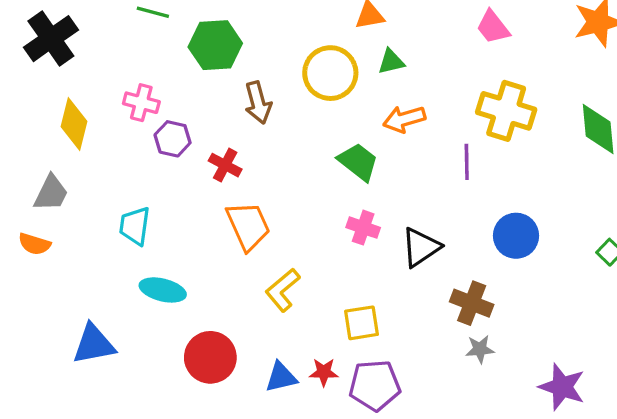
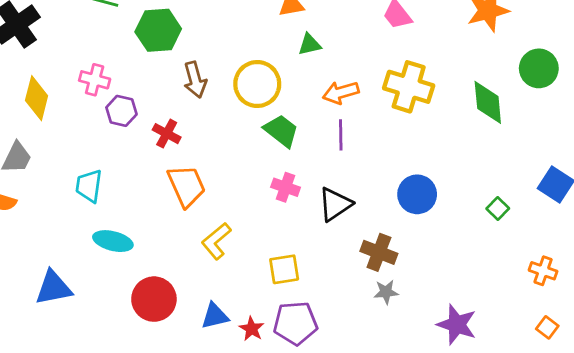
yellow circle: (330, 73) -> (257, 84), moved
orange arrow: (404, 119) -> (341, 92), moved
purple line: (467, 162) -> (341, 135), moved
red star: (324, 372) -> (252, 329), moved, turned 30

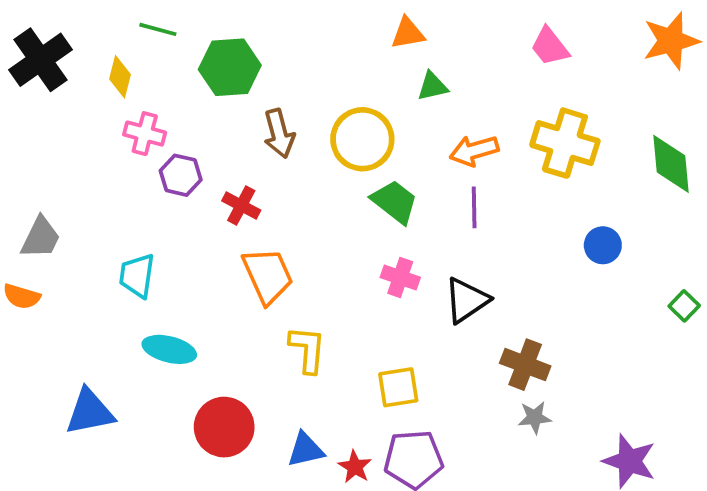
yellow diamond: (37, 98) -> (120, 77), moved, size x0.7
blue circle: (417, 194) -> (603, 245), moved, size x0.7
yellow L-shape: (216, 241) -> (307, 349), turned 135

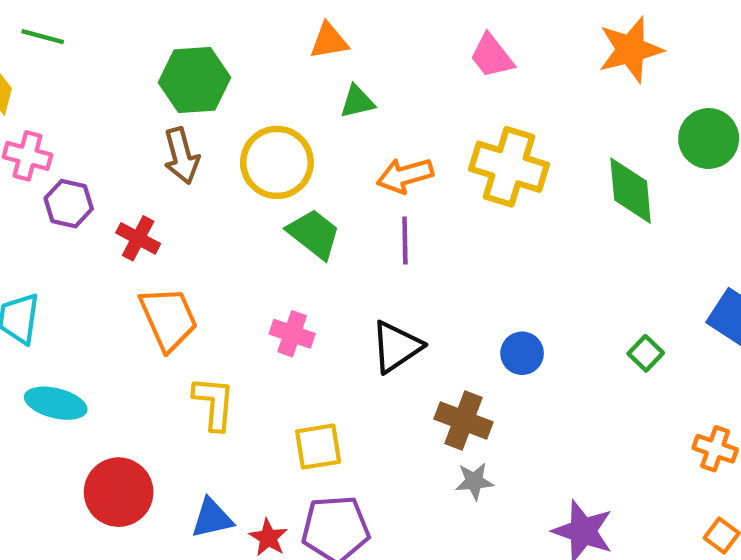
green hexagon: (230, 67) -> (195, 80), moved
blue circle: (603, 245) -> (522, 353), moved
pink cross: (400, 277) -> (292, 334), moved

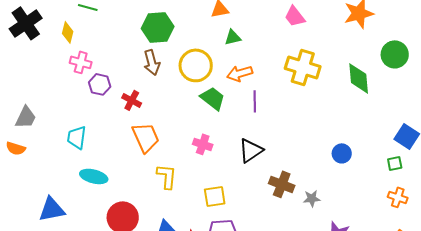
orange arrow: (405, 175) -> (240, 73), moved
blue circle: (522, 353) -> (342, 153), moved
green square: (646, 353) -> (395, 163), moved, turned 35
gray star: (474, 481) -> (312, 198), moved

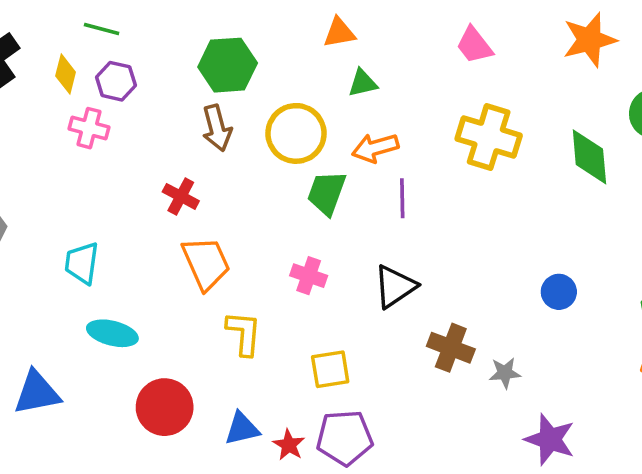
purple hexagon: (100, 84) -> (116, 81), moved
green trapezoid: (213, 98) -> (327, 193), turned -108

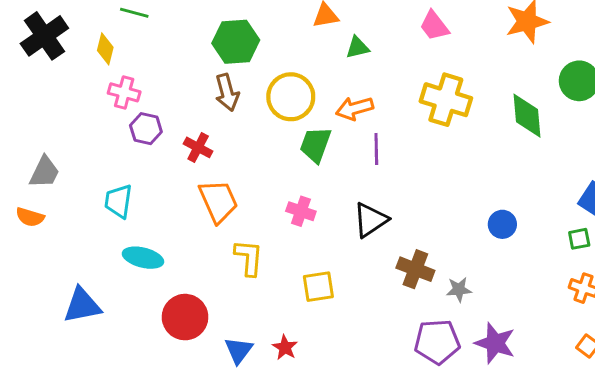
purple hexagon: (116, 81) -> (146, 129), moved
green triangle: (363, 83) -> (357, 48), moved
blue triangle: (242, 429) -> (239, 350), moved, turned -40
purple pentagon: (345, 438) -> (437, 342), moved

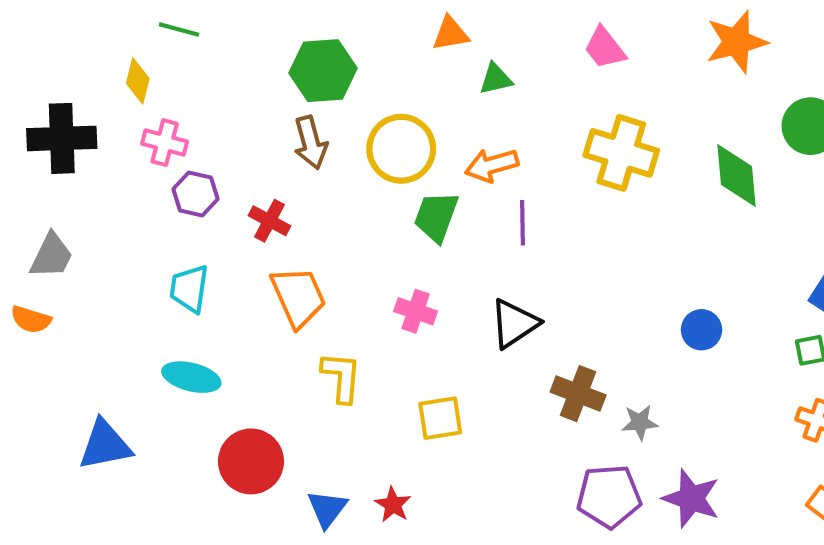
black cross: (44, 36) -> (62, 138), moved, turned 33
cyan trapezoid: (118, 201) -> (189, 289), moved

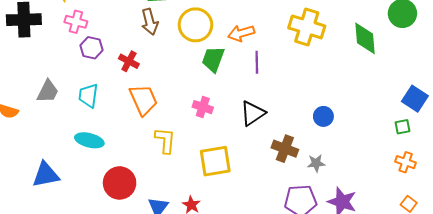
gray trapezoid: (51, 256) -> (48, 91), moved
blue circle: (701, 330) -> (323, 116), moved
yellow square: (440, 418) -> (215, 161), size x1.4

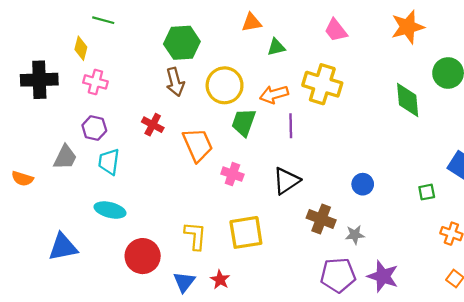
yellow cross: (307, 27) -> (322, 84), moved
purple hexagon: (91, 48) -> (94, 128), moved
orange trapezoid: (143, 100) -> (198, 145), moved
green square: (402, 127) -> (427, 192), moved
yellow L-shape: (165, 140) -> (195, 236), moved

